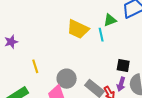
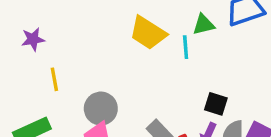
yellow line: (35, 66) -> (54, 79), moved
gray circle: (67, 79) -> (101, 109), moved

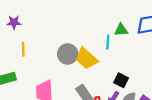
yellow trapezoid: (148, 33) -> (86, 59), moved
gray circle: (101, 109) -> (68, 54), moved

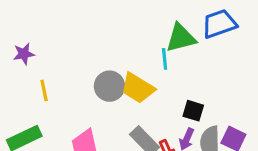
green triangle: (121, 30) -> (181, 38), size x1.5

